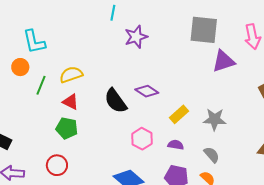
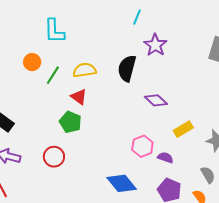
purple star: (136, 37) -> (155, 45), turned -30
orange circle: (20, 67) -> (32, 62), moved
black semicircle: (116, 101) -> (127, 68), moved, turned 40
purple semicircle: (176, 145) -> (165, 158), moved

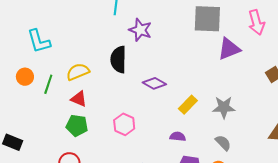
pink hexagon: (142, 146) -> (124, 124), moved

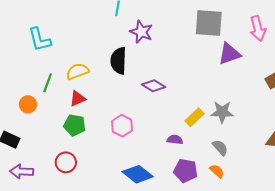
orange circle: (25, 77) -> (28, 104), moved
red triangle: (79, 99) -> (78, 99), turned -48
yellow rectangle: (188, 105) -> (194, 117), moved

